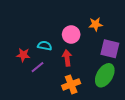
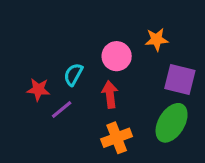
cyan semicircle: (45, 46) -> (73, 74), turned -72

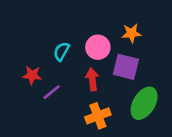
cyan semicircle: (73, 74) -> (61, 51), moved
purple square: (180, 79) -> (126, 67), moved

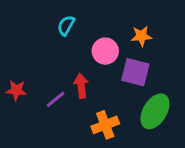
cyan semicircle: (61, 51) -> (66, 25), moved
red star: (32, 75) -> (16, 90), moved
red arrow: (92, 79) -> (81, 86), moved

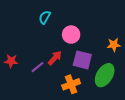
orange star: (141, 36) -> (114, 45), moved
purple square: (135, 72) -> (82, 60), moved
red arrow: (81, 86) -> (55, 58), turned 49

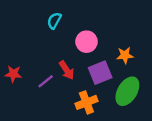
orange star: (114, 45) -> (125, 55), moved
red arrow: (55, 58) -> (67, 70), turned 105
purple square: (82, 60) -> (100, 73), turned -36

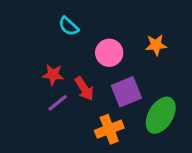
cyan semicircle: (54, 21) -> (69, 26), turned -77
orange star: (125, 55) -> (156, 45), moved
red star: (13, 74) -> (53, 75), moved

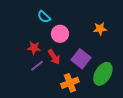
pink circle: (109, 53) -> (60, 34), moved
purple square: (126, 92) -> (81, 59), turned -30

